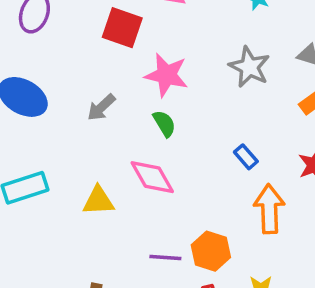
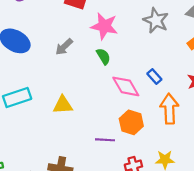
pink diamond: (152, 177) -> (126, 86), moved
orange hexagon: (211, 251) -> (131, 122), moved

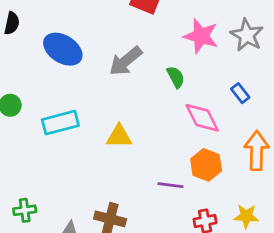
pink star: (104, 26) -> (201, 36), moved
gray arrow: (64, 47) -> (126, 61), size x1.4
blue rectangle: (154, 76) -> (240, 93), moved

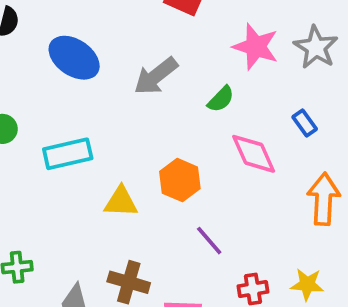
green semicircle: (176, 77) -> (221, 99), turned 70
yellow triangle: (119, 136) -> (121, 202), moved
orange hexagon: (206, 165) -> (180, 180), moved
purple line: (170, 185) -> (209, 241), turned 40

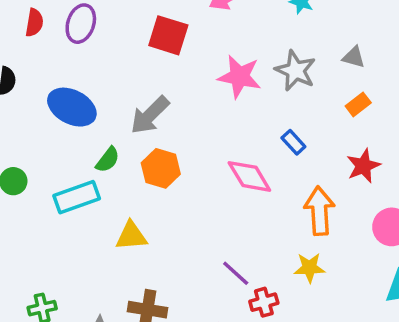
green semicircle: (221, 99) -> (108, 160), moved
orange hexagon: (180, 180) -> (161, 168), moved
purple line: (209, 241) -> (236, 273), moved
yellow star: (307, 284) -> (310, 268), moved

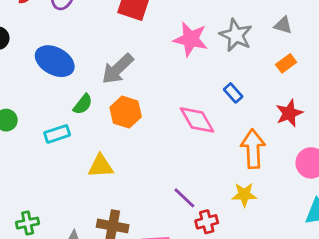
cyan rectangle: (77, 197) -> (57, 134), size x0.7

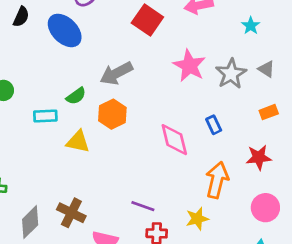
gray triangle: (283, 25) -> (266, 69), moved
blue ellipse: (55, 61) -> (65, 30), moved
yellow triangle: (101, 166) -> (78, 142), moved
yellow star: (244, 195) -> (197, 219), turned -30
purple line: (184, 198) -> (143, 206), turned -40

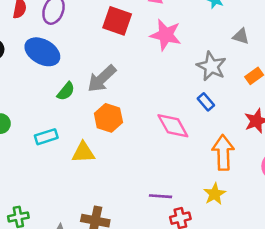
pink star: (189, 66) -> (166, 35), moved
gray star: (231, 74) -> (211, 66), moved
green semicircle: (76, 96) -> (66, 91), moved

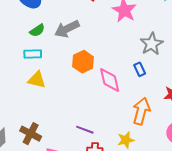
orange hexagon: (108, 118) -> (83, 62), moved
cyan rectangle: (46, 137) -> (33, 54), moved

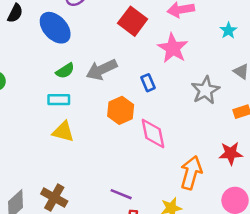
blue rectangle: (140, 69) -> (148, 83), moved

